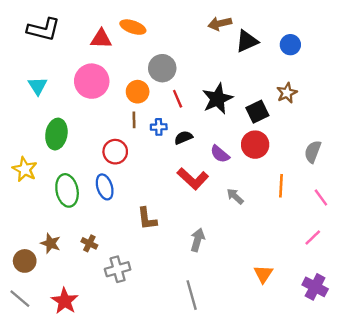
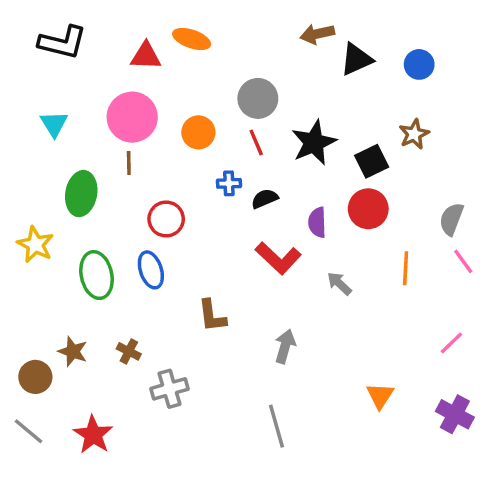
gray circle: (162, 68) -> (258, 98), moved
brown line: (134, 120) -> (129, 163), moved
purple semicircle: (220, 154) -> (317, 222), turned 48
pink line: (321, 197) -> (463, 261), moved

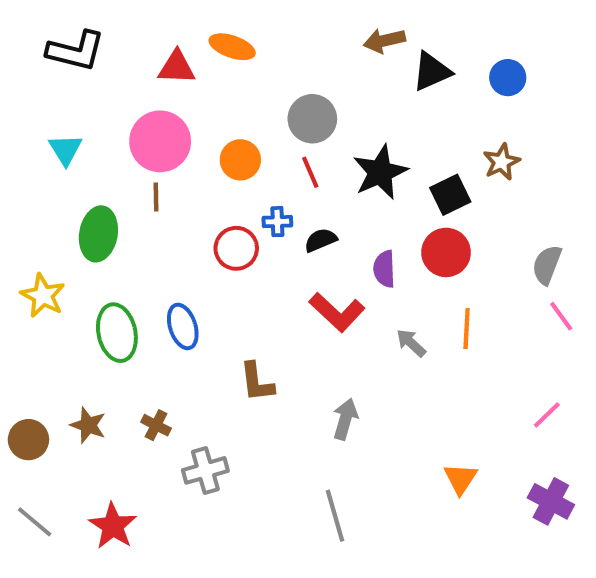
red circle: (166, 219) -> (236, 248), moved
orange line: (406, 268) -> (467, 329), moved
brown circle: (35, 377) -> (28, 440), moved

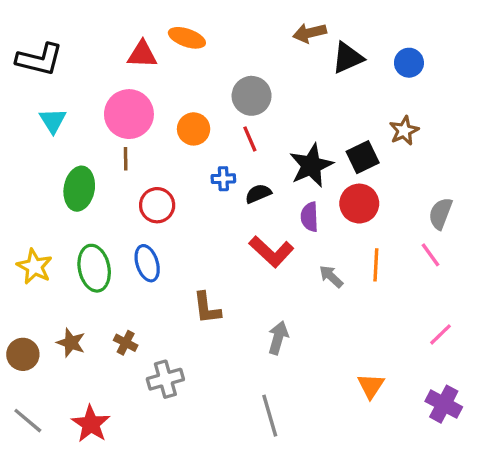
black L-shape: (76, 51) -> (39, 59), moved
black star: (380, 172) -> (311, 165), moved
red circle: (236, 248) -> (157, 205), moved
yellow star: (43, 296) -> (34, 267), moved
pink line: (561, 316) -> (431, 255), moved

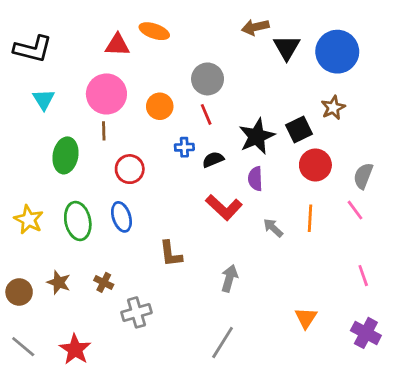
black triangle: (348, 58) -> (287, 48), turned -36
blue circle: (409, 63) -> (337, 52), size x1.8
red circle: (359, 204) -> (315, 165), moved
pink line: (440, 334) -> (363, 276), turned -65
gray line: (270, 416) -> (223, 343), turned 48

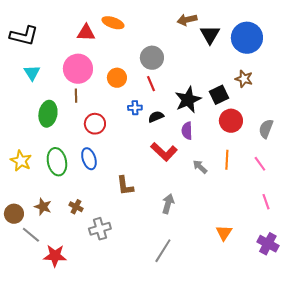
brown star: (333, 108) -> (244, 79), turned -30
pink line: (355, 210) -> (260, 164), moved
gray line: (23, 347) -> (31, 235), moved
red star: (75, 349) -> (55, 256), turned -30

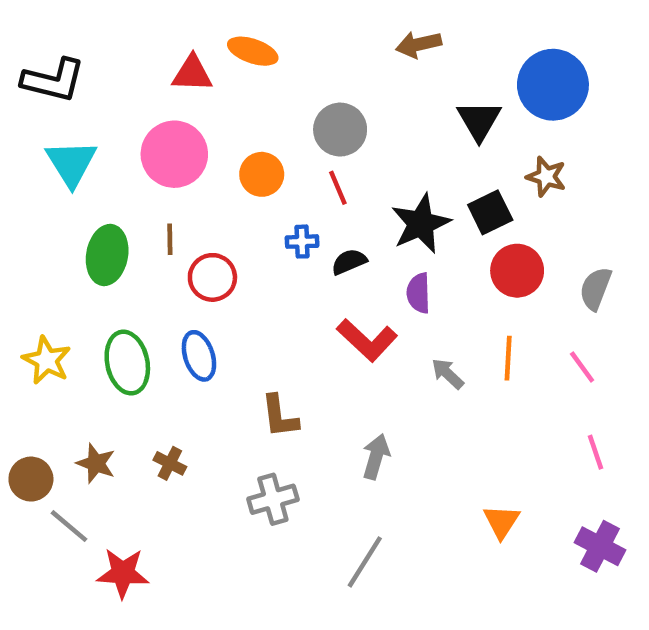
black triangle: (210, 35) -> (479, 121), moved
cyan triangle: (32, 73) -> (71, 163), size x1.4
brown line: (76, 96) -> (170, 239), moved
gray cross: (100, 229) -> (273, 499), moved

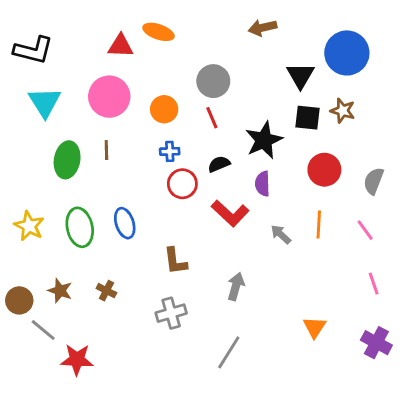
black square: (490, 212) -> (308, 118), moved, turned 32
blue cross: (302, 242) -> (170, 151), moved
red circle: (212, 277) -> (182, 184), moved

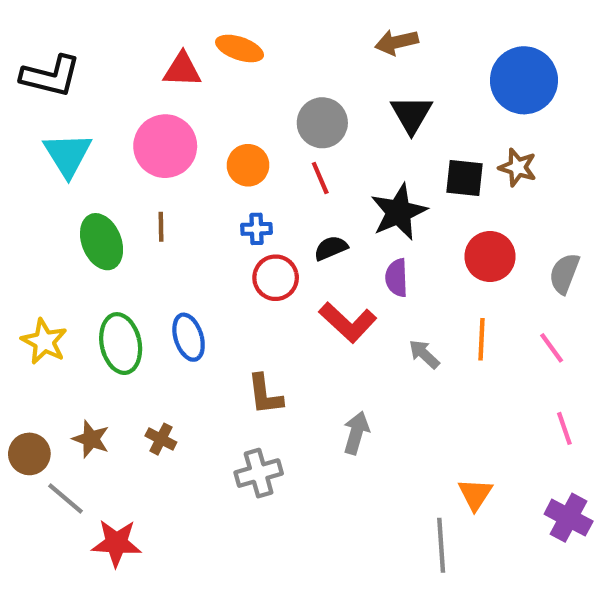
black triangle: (300, 75) -> (411, 114), moved
green ellipse: (67, 160) -> (102, 242), turned -32
gray line: (229, 352) -> (441, 545), moved, turned -36

